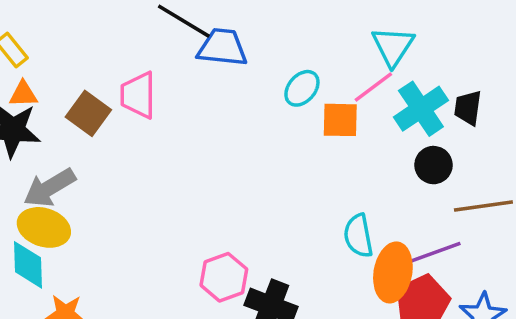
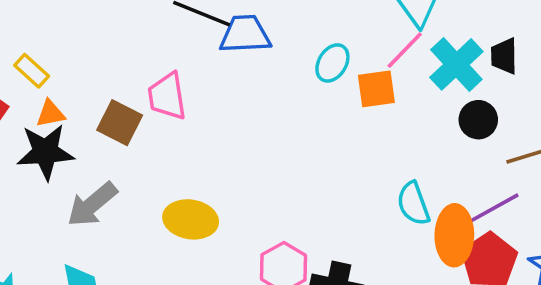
yellow ellipse: (44, 227) -> (191, 219), moved

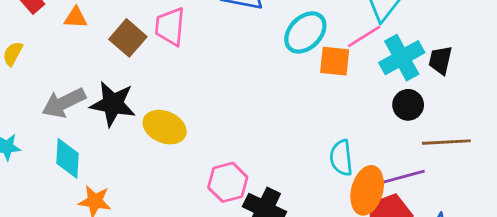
cyan ellipse: (332, 63) -> (305, 32), size x1.4
black star: (45, 152) -> (113, 104), moved
gray arrow: (92, 204) -> (64, 103), moved

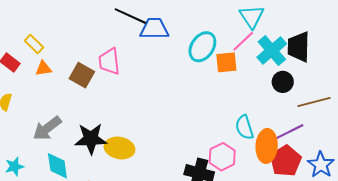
black trapezoid: (440, 60) -> (299, 47), size x1.5
black star: (113, 104) -> (91, 139), moved
yellow ellipse: (165, 127) -> (119, 148), moved
pink hexagon: (228, 182) -> (222, 157), moved

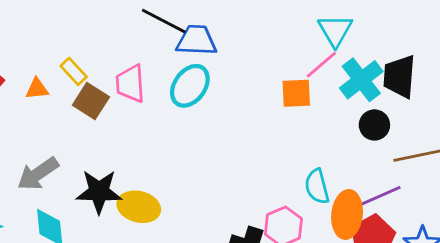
yellow rectangle: (34, 44) -> (74, 71), moved
cyan ellipse: (202, 47) -> (190, 86), moved

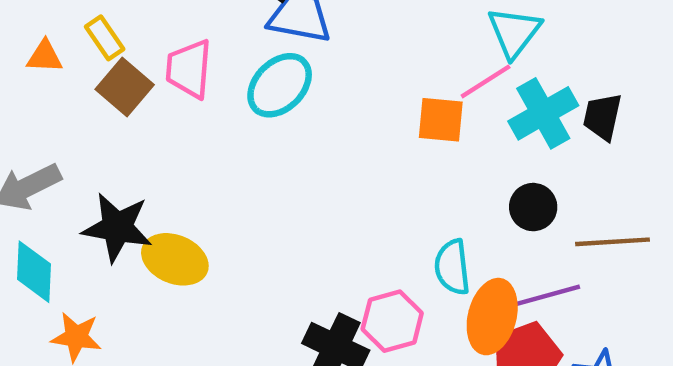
black trapezoid: (399, 77) -> (602, 117), size x0.7
black circle: (374, 125) -> (533, 207), moved

